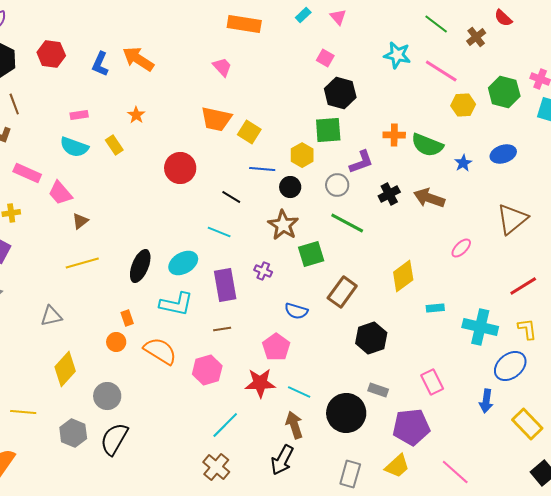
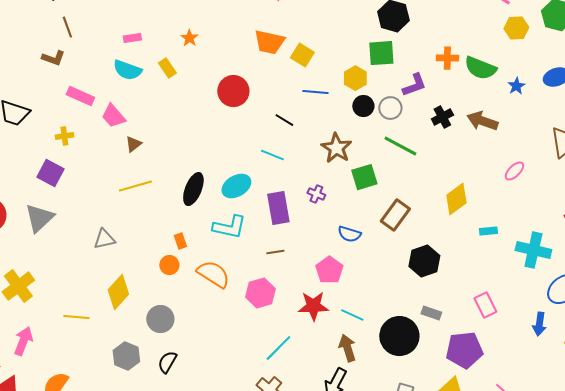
black circle: (290, 187) -> (363, 106), moved
yellow line: (23, 412) -> (76, 317), moved
black semicircle: (114, 439) -> (167, 362), size x0.7

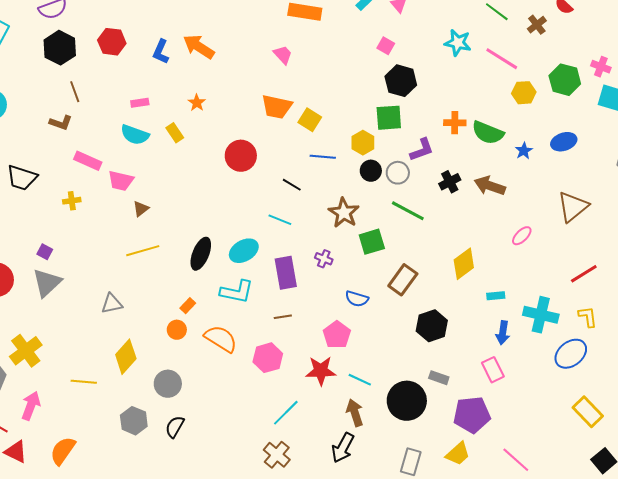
pink trapezoid: (113, 116) -> (121, 181), turned -36
purple square: (50, 173) -> (45, 252), moved, size x0.6
orange rectangle: (180, 241) -> (188, 306), turned 63
blue arrow: (539, 324) -> (503, 333), moved

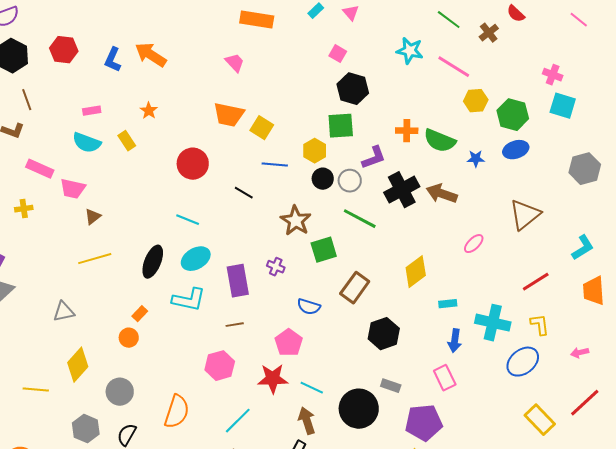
green hexagon: (565, 80) -> (513, 115), moved
blue star: (524, 151) -> (476, 159), turned 30
black cross: (450, 182) -> (402, 190), size x1.6
cyan line: (280, 220) -> (188, 220), moved
orange semicircle: (221, 339) -> (177, 412), moved, turned 76

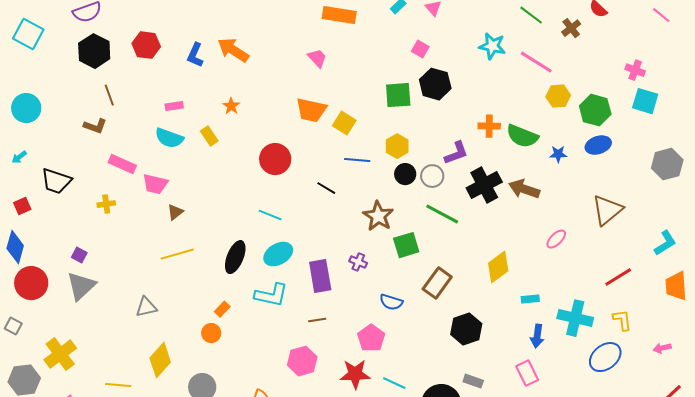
green square: (341, 126) -> (398, 95), moved

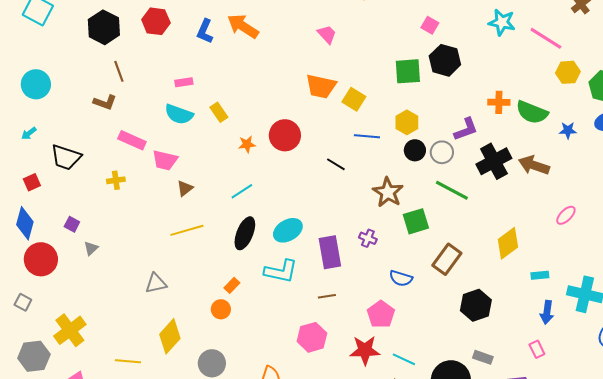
orange star: (231, 106) -> (247, 144), moved, turned 30
cyan line: (270, 215) -> (242, 191), moved, turned -55
purple square: (79, 255) -> (72, 224), moved
gray triangle: (81, 286) -> (91, 248), moved, size x0.5
pink rectangle: (527, 373) -> (537, 349), size x0.7

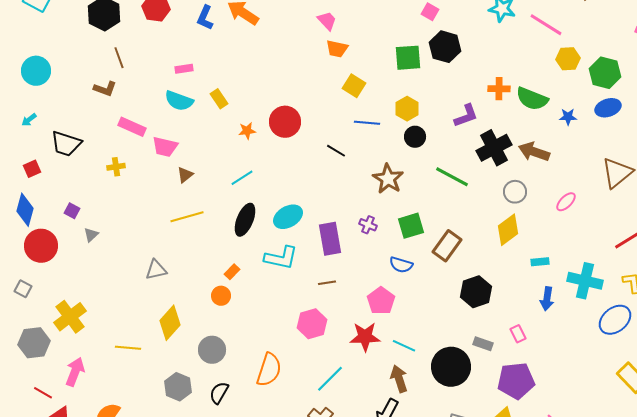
orange trapezoid: (321, 86) -> (337, 49), moved, size x0.7
gray circle: (442, 152) -> (515, 192), moved
green square: (416, 221) -> (411, 226), moved
pink rectangle: (537, 349) -> (518, 334), moved

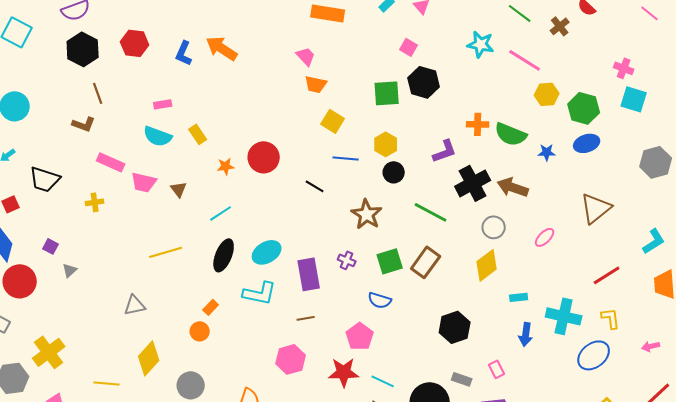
brown triangle: (185, 175) -> (179, 189), moved, turned -30
brown rectangle: (447, 246) -> (426, 262), moved

